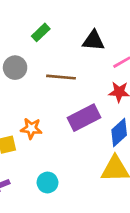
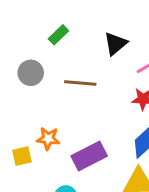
black triangle: (93, 41) -> (115, 44), turned -45
purple rectangle: (84, 118) -> (89, 156), moved

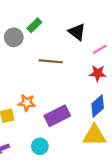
black triangle: (115, 44) -> (77, 32), turned -42
gray circle: (31, 73) -> (14, 37), moved

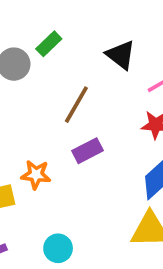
brown line: (51, 61) -> (76, 105), turned -65
purple rectangle: (57, 116) -> (88, 151), moved, size x0.7

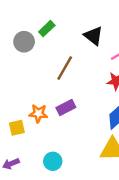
purple rectangle: (88, 151) -> (66, 107), moved

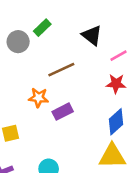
brown line: (65, 68) -> (61, 70), turned 35
orange star: (38, 113) -> (38, 98), moved

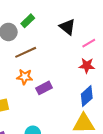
brown line: (61, 70) -> (26, 52), moved

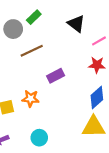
orange star: (25, 77) -> (31, 99), moved
purple rectangle: (44, 88) -> (56, 76), moved

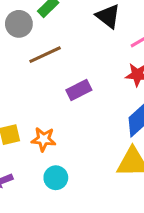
orange star: (31, 99) -> (44, 139), moved

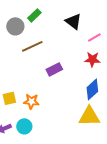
cyan circle: (56, 178) -> (24, 126), moved

